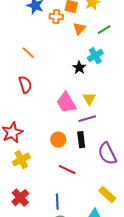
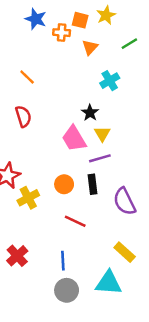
green line: (104, 30) -> (129, 44), moved
black star: (79, 68) -> (90, 113), moved
yellow cross: (21, 160) -> (28, 198), moved

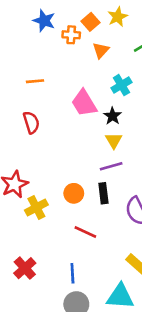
orange square: (80, 20) -> (91, 22), turned 35
orange line: (27, 77) -> (35, 81), turned -49
black star: (90, 113) -> (112, 116), moved
pink trapezoid: (74, 139) -> (84, 103), moved

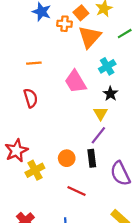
orange triangle: (101, 50) -> (90, 37), size x1.6
black star: (112, 116) -> (110, 94), moved
purple line: (111, 166) -> (98, 135), turned -36

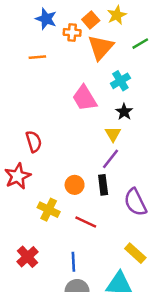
orange line: (34, 63) -> (37, 57), moved
red semicircle: (31, 98) -> (34, 141), moved
yellow cross: (35, 170) -> (49, 210), moved, turned -36

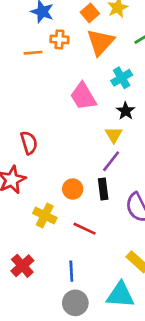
orange cross: (72, 32) -> (59, 39), moved

